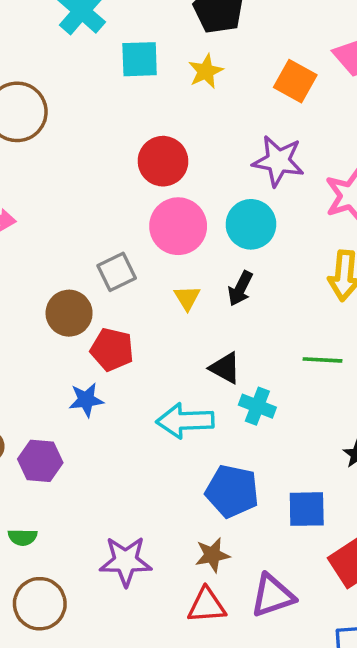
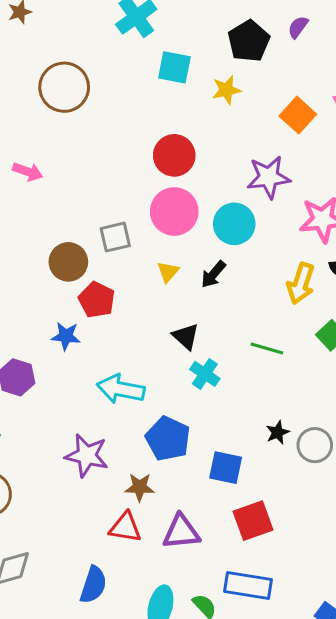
purple star: (278, 161) -> (269, 177), turned -30
cyan arrow: (185, 421) -> (121, 389), moved
purple star: (126, 561) -> (87, 456), moved

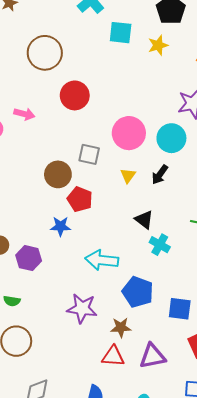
red circle: (174, 155) -> (75, 95), moved
gray square: (115, 237) -> (89, 154), turned 30

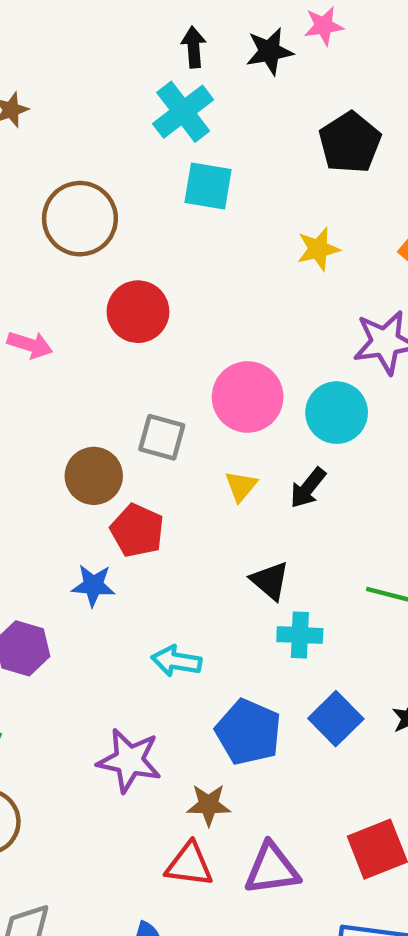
cyan square: (121, 33) -> (208, 186), moved
yellow star: (158, 45) -> (318, 249), moved
cyan cross: (160, 245) -> (300, 635), turned -30
cyan arrow: (102, 260) -> (176, 661), size x0.7
blue square: (180, 309) -> (336, 719), moved, turned 35

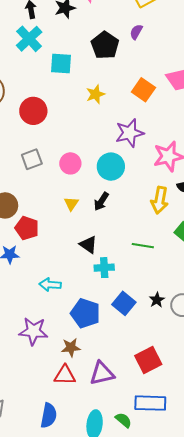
cyan square: (208, 186) -> (61, 64), moved
red circle: (138, 312) -> (33, 111), moved
pink circle: (248, 397) -> (70, 163), size x0.7
gray square: (162, 437) -> (32, 159), moved, turned -30

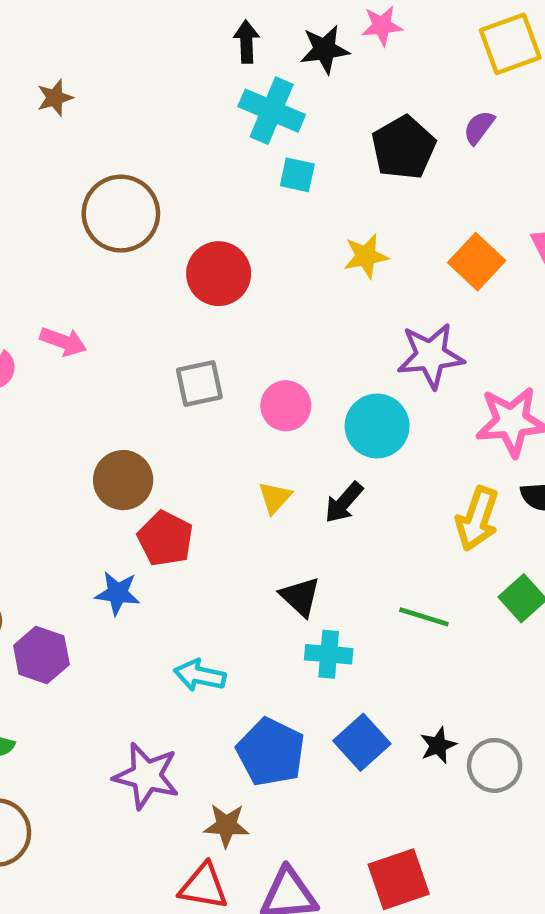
cyan cross: (29, 39) -> (272, 111), moved, turned -32
cyan square: (61, 64) -> (297, 175), size x0.7

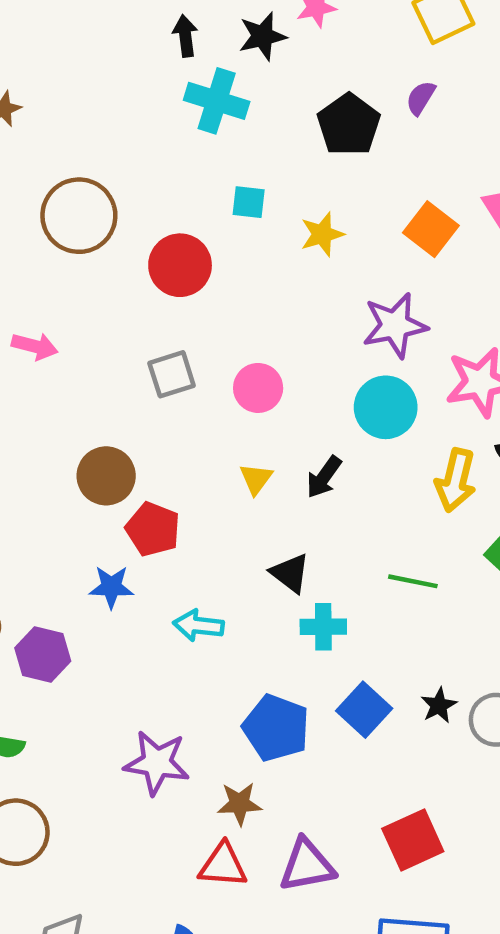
cyan square: (297, 175) -> (249, 202), moved
cyan circle: (377, 426) -> (386, 407), moved
cyan arrow: (200, 675) -> (199, 625), moved

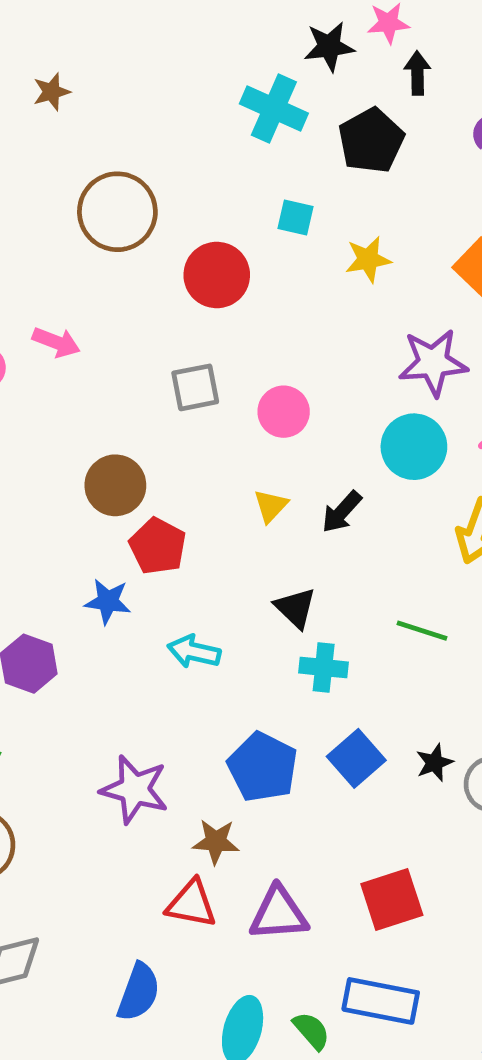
black arrow: (185, 36) -> (417, 73), moved
black pentagon: (349, 125) -> (371, 141), moved

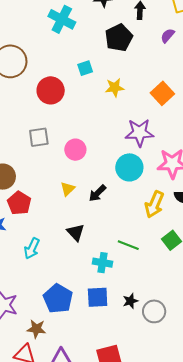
cyan cross: (274, 108) -> (62, 19), moved
cyan square: (295, 217) -> (85, 68), turned -35
cyan arrow: (194, 652) -> (32, 248), turned -80
cyan cross: (324, 667) -> (103, 263), moved
blue square: (356, 758) -> (98, 297), turned 35

